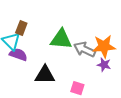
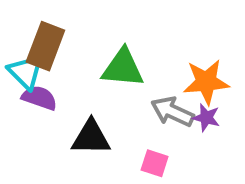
brown rectangle: (21, 28) -> (45, 46), size x1.6
gray arrow: (85, 49) -> (172, 112), moved

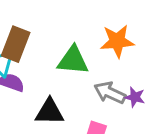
orange star: (206, 82) -> (117, 41), moved

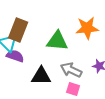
gray arrow: (110, 93) -> (71, 70), moved

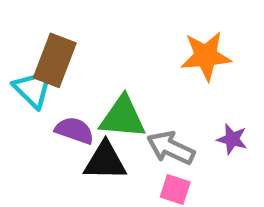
green triangle: (57, 41) -> (123, 117), moved
purple semicircle: (15, 56) -> (74, 130), moved

